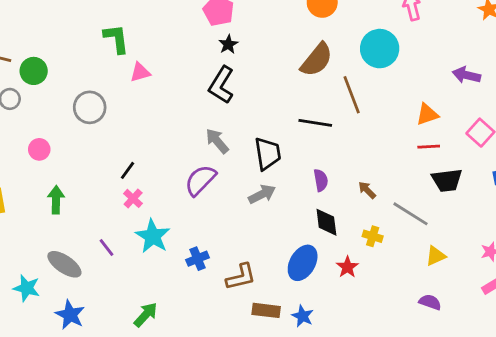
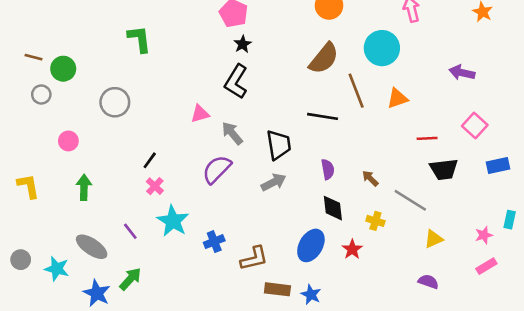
pink triangle: (140, 72) -> (200, 114), moved
orange triangle: (427, 114) -> (397, 98), moved
green arrow: (146, 315) -> (130, 279), moved

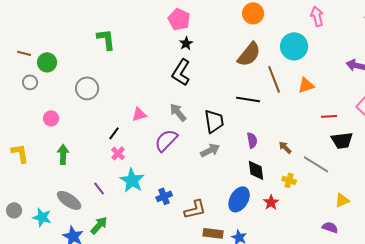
pink triangle: (200, 114) -> (139, 114), moved
yellow triangle: (434, 239) -> (342, 200), moved

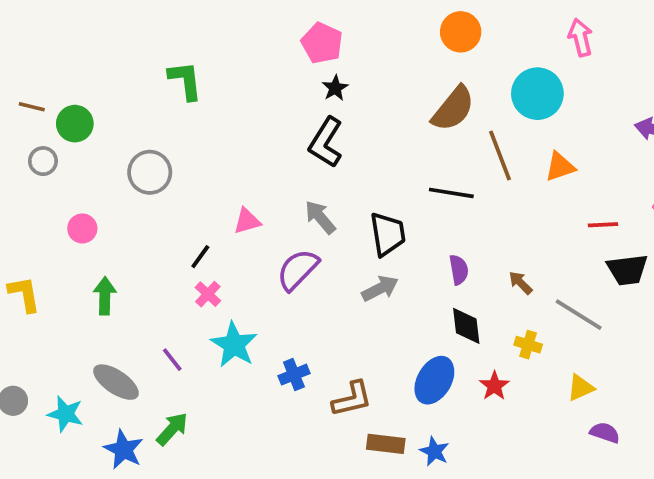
yellow triangle: (342, 200) -> (580, 388), moved

